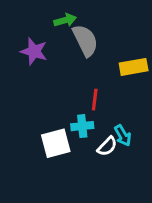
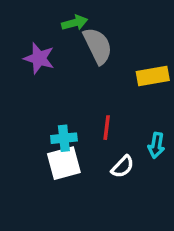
red line: (95, 100) -> (107, 128), moved
cyan cross: (82, 126) -> (64, 138), moved
cyan arrow: (123, 135) -> (156, 145), moved, turned 40

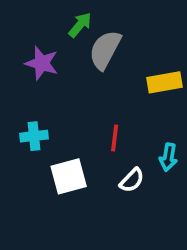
green arrow: (75, 23) -> (80, 25), turned -35
gray semicircle: (98, 46) -> (105, 50), turned -126
cyan cross: (64, 138) -> (34, 136), moved

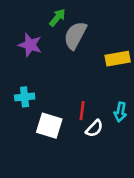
red line: (115, 138) -> (82, 111), moved
white square: (69, 176) -> (49, 126), turned 32

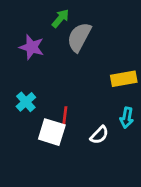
yellow rectangle: (118, 59) -> (124, 79), moved
cyan cross: (25, 97) -> (26, 102), turned -36
red line: (82, 111) -> (65, 116), moved

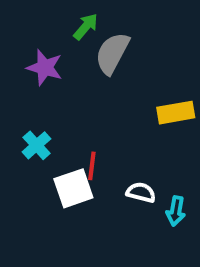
cyan arrow: (127, 118) -> (176, 211), moved
white square: (52, 132) -> (73, 188), turned -36
white semicircle: (99, 135) -> (141, 192), turned -120

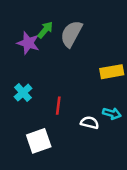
green arrow: (86, 27) -> (45, 30), moved
white square: (73, 188) -> (39, 141), moved
cyan arrow: (176, 211) -> (112, 113), moved, turned -84

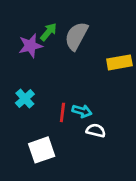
purple star: (28, 43) -> (30, 46), turned -30
yellow rectangle: (112, 72) -> (119, 62), moved
cyan arrow: (112, 113) -> (82, 111), moved

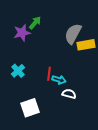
gray semicircle: (76, 36) -> (73, 34), moved
red line: (62, 112) -> (49, 74), moved

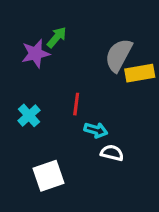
red line: (49, 74) -> (76, 104), moved

